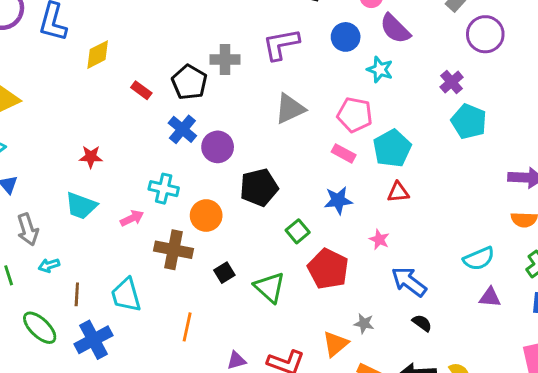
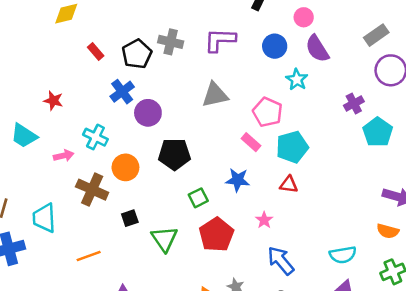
cyan pentagon: (469, 121) -> (378, 132), moved
red star: (91, 157) -> (53, 101), moved
orange line: (187, 327) -> (89, 256), turned 45

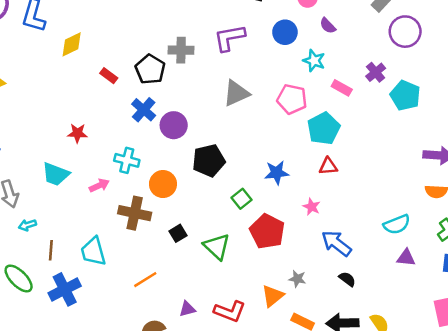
purple semicircle: (317, 49) -> (328, 26), size x0.6
pink rectangle: (251, 142) -> (342, 88), moved

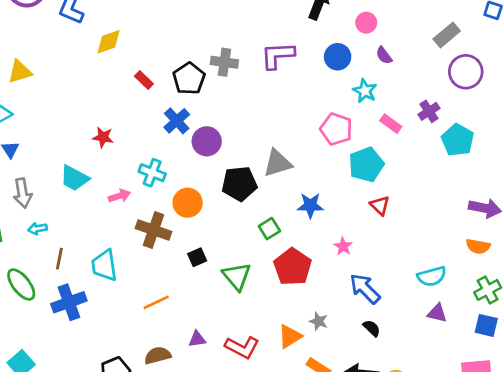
gray triangle: (236, 93) -> (278, 163), moved
red triangle: (328, 166) -> (380, 205), moved, turned 42

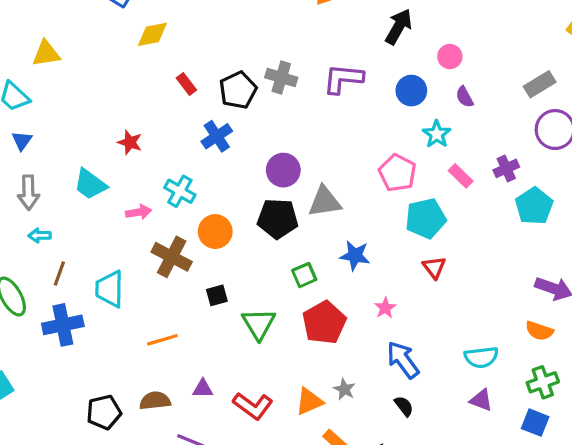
purple circle: (207, 141) -> (283, 170), moved

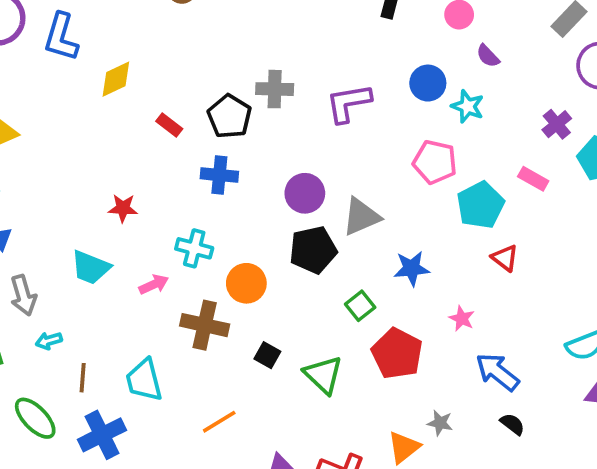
purple L-shape: (343, 79) -> (349, 103), moved
blue circle: (411, 91) -> (428, 83), moved
blue cross: (217, 136) -> (219, 175), turned -36
pink rectangle: (461, 176) -> (533, 179), moved
black square: (217, 295) -> (267, 355), turned -30

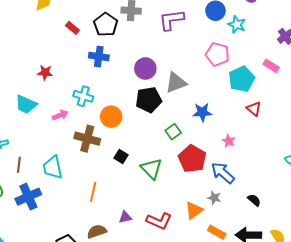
blue arrow: (497, 372) -> (223, 173), moved
orange line: (219, 422) -> (93, 192), turned -48

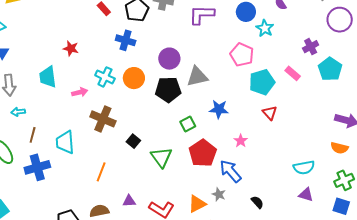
cyan trapezoid: (26, 104) -> (48, 77), turned 50
orange circle: (111, 117) -> (134, 78), moved

